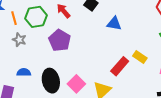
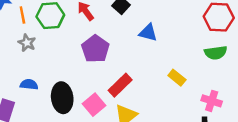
purple pentagon: (60, 40) -> (95, 49), moved
red rectangle: (120, 66) -> (120, 85), moved

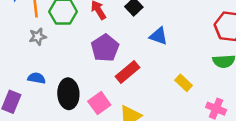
gray star: (27, 43) -> (38, 37), turned 30
red rectangle: (120, 85) -> (128, 72), moved

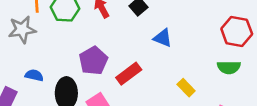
gray star: (38, 37) -> (22, 29), moved, size x1.5
purple pentagon: (105, 48) -> (93, 61), moved

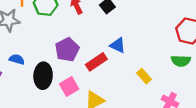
blue triangle: (163, 38) -> (118, 45), moved

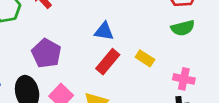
red rectangle: (96, 62) -> (108, 62), moved

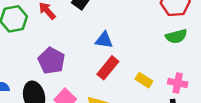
yellow rectangle: (145, 58) -> (144, 80), moved

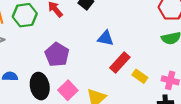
red rectangle: (108, 68) -> (120, 63), moved

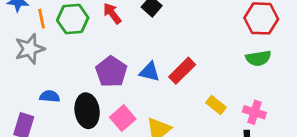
blue triangle: (106, 38) -> (150, 72), moved
red rectangle: (120, 63) -> (182, 71), moved

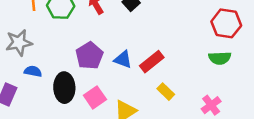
gray star: (30, 49) -> (19, 43), moved
yellow rectangle: (216, 105) -> (166, 92), moved
pink cross: (254, 112) -> (211, 105), turned 30

